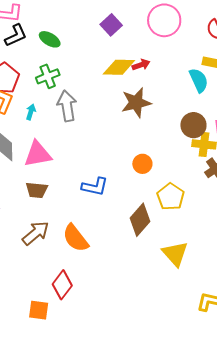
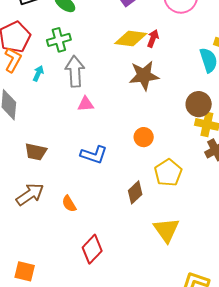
red arrow: (141, 65) -> (153, 38), turned -54
pink triangle: (38, 154) -> (86, 104), moved, size x0.6
brown diamond: (140, 220) -> (135, 192), size x0.7
orange semicircle: (75, 238) -> (69, 204), size x0.6
red diamond: (62, 285) -> (92, 249), moved

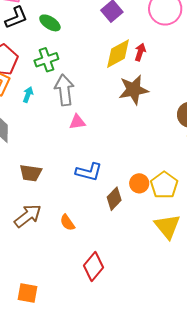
yellow diamond: (131, 38) -> (118, 54), turned -32
orange circle: (144, 137) -> (139, 183), moved
brown diamond: (135, 192) -> (114, 199), moved
yellow triangle: (166, 230) -> (167, 226), moved

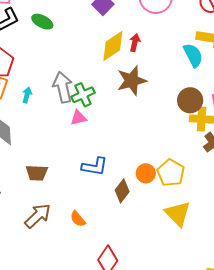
green cross: (46, 60) -> (83, 95), moved

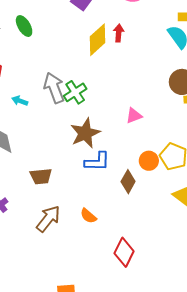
green ellipse: (42, 22) -> (24, 26), turned 40
brown star: (132, 81) -> (85, 133), moved
cyan arrow: (27, 95) -> (20, 101), turned -77
pink triangle: (78, 118) -> (134, 116), moved

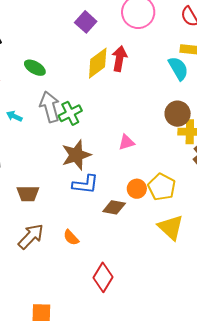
green ellipse: (24, 26) -> (35, 68), moved, turned -35
red arrow: (119, 33) -> (119, 59), size x1.4
brown diamond: (128, 182) -> (114, 207), turned 65

